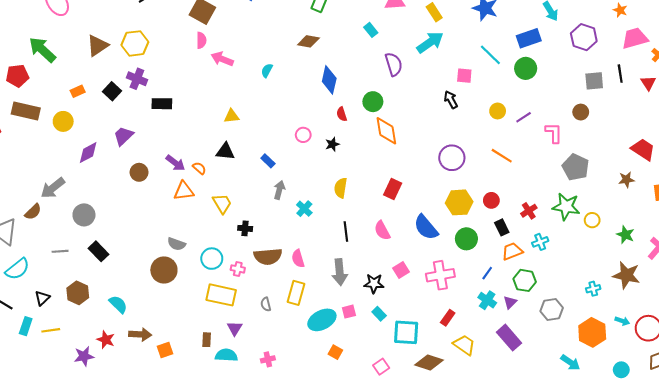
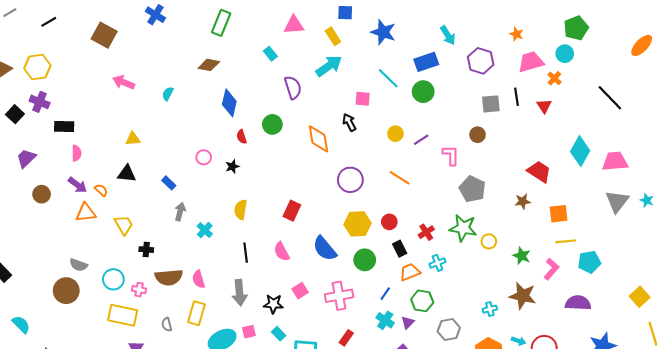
pink semicircle: (201, 40) -> (76, 153), moved
orange diamond: (386, 131) -> (319, 139), moved

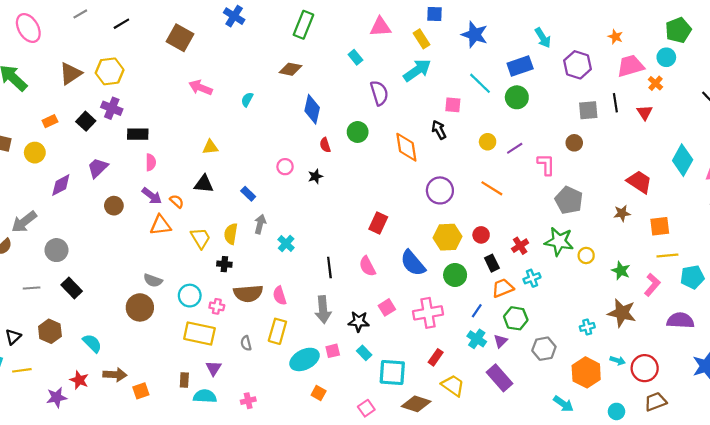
yellow semicircle: (241, 210) -> (231, 234), moved

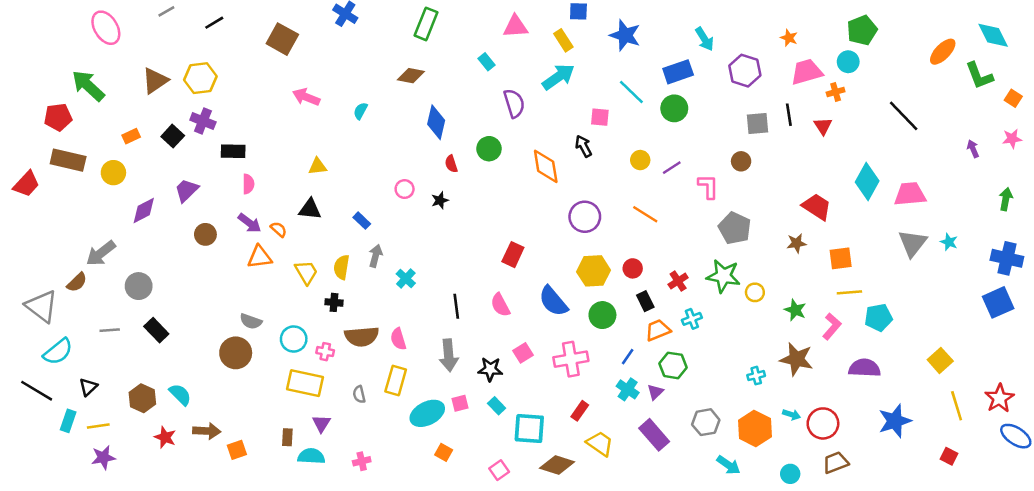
orange cross: (655, 83) -> (836, 92), turned 32
brown hexagon: (50, 331) -> (142, 398), moved
gray hexagon: (544, 349) -> (706, 422), moved
purple star: (56, 397) -> (103, 457), moved

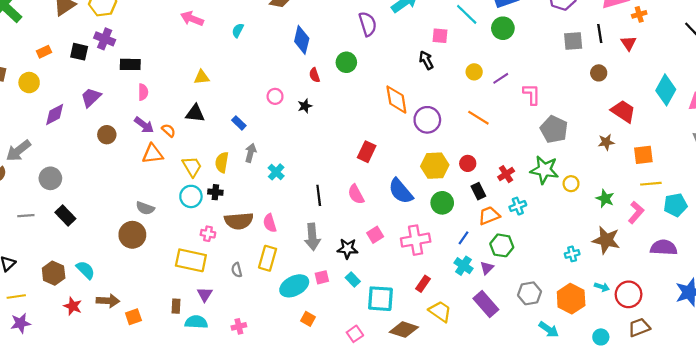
black square: (173, 136) -> (79, 52), turned -30
brown circle: (741, 161) -> (599, 73), moved
orange diamond: (546, 166) -> (396, 100), moved
cyan circle: (294, 339) -> (191, 196), moved

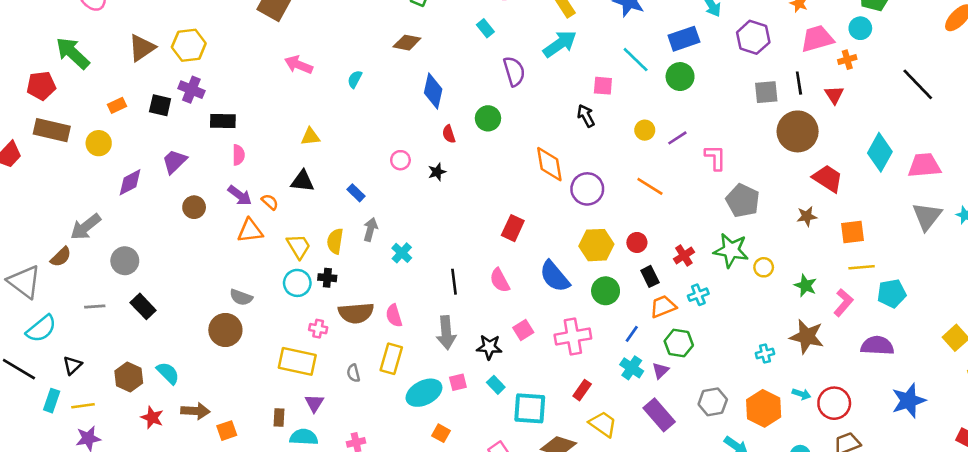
brown circle: (599, 73) -> (798, 131), size x2.0

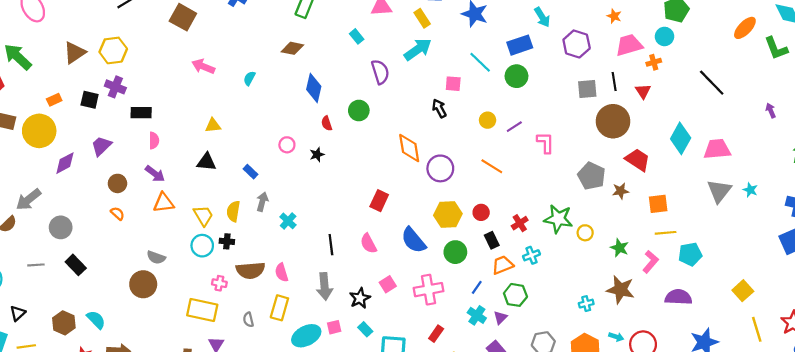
yellow circle: (99, 143) -> (39, 131), size x1.6
gray pentagon: (743, 201) -> (592, 176), moved
orange semicircle: (270, 202) -> (117, 213), moved
black star: (489, 347) -> (360, 298), turned -30

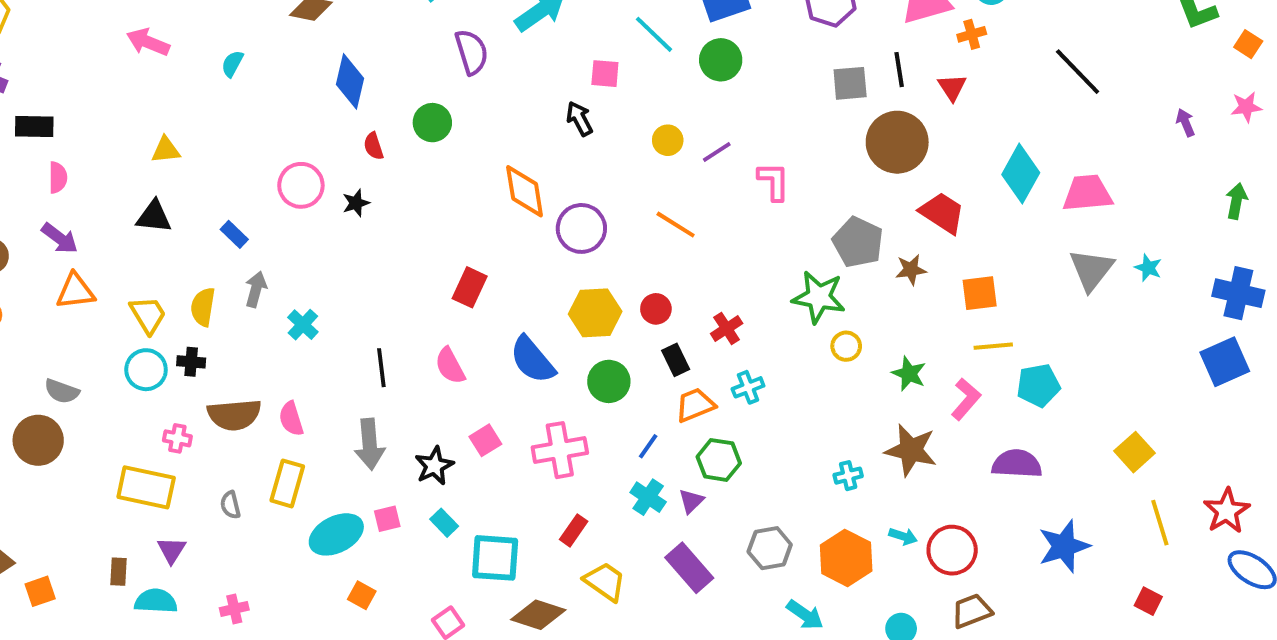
pink circle: (287, 145) -> (301, 185), size x1.5
green star: (558, 219) -> (819, 297), moved

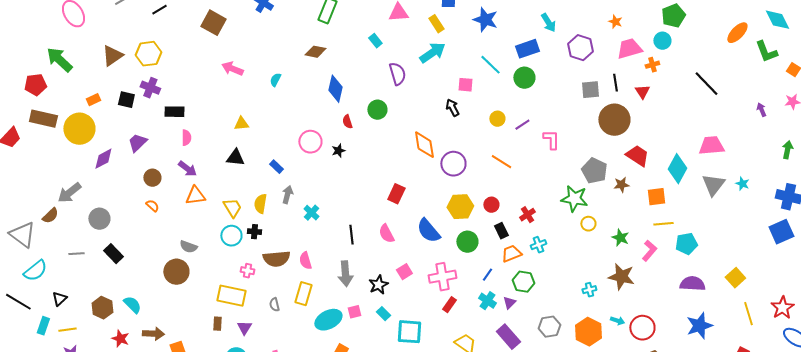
cyan diamond: (1021, 174) -> (677, 169), moved
purple semicircle: (1017, 464) -> (692, 284), moved
red rectangle: (574, 530) -> (449, 305), moved
brown rectangle: (119, 572) -> (217, 324), moved

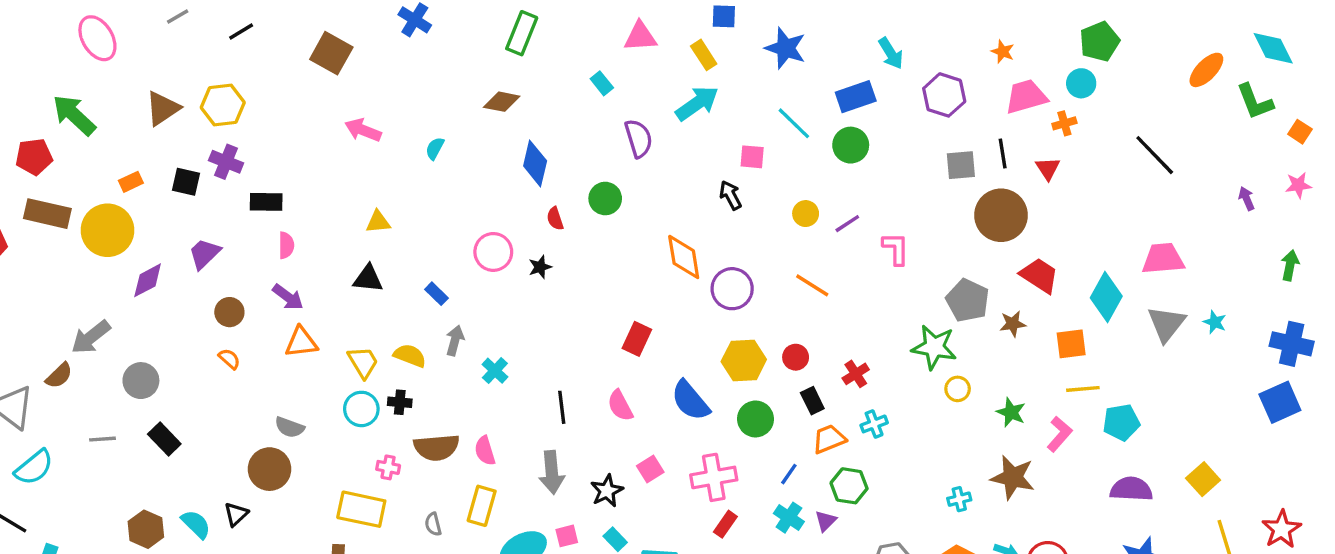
yellow semicircle: (260, 204) -> (410, 356), turned 102
black triangle: (59, 299) -> (236, 514), moved

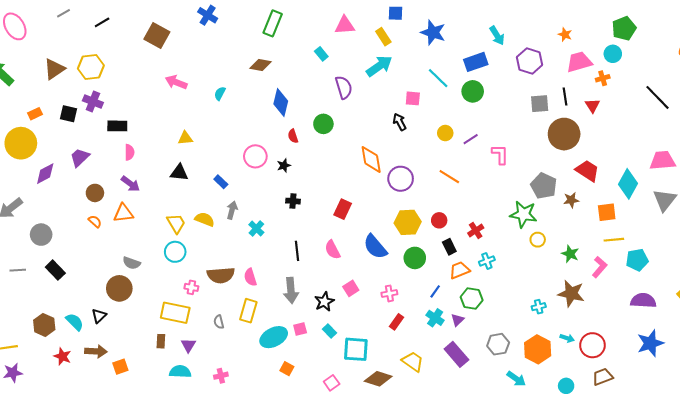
orange triangle: (301, 342) -> (123, 213), moved
black cross: (400, 402) -> (293, 201), moved
pink cross: (714, 477) -> (389, 293), size x0.6

